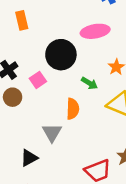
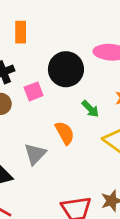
orange rectangle: (22, 20) -> (21, 32), moved
orange semicircle: (73, 109) -> (65, 133), turned -45

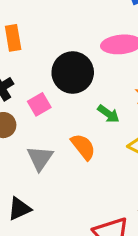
gray triangle: (35, 154) -> (40, 158), moved

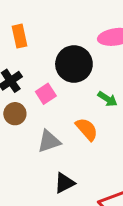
gray triangle: (40, 158) -> (49, 141), turned 40
black triangle: (19, 209) -> (65, 183), moved

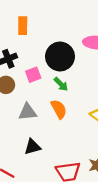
green arrow: (108, 99) -> (61, 84), moved

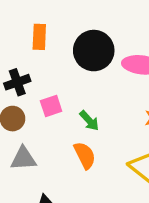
black circle: (60, 56) -> (94, 51), moved
gray triangle: (28, 112) -> (23, 159), moved

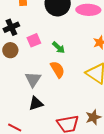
gray triangle: (23, 159) -> (33, 79), moved, turned -48

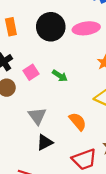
orange semicircle: (57, 69) -> (78, 121), moved

